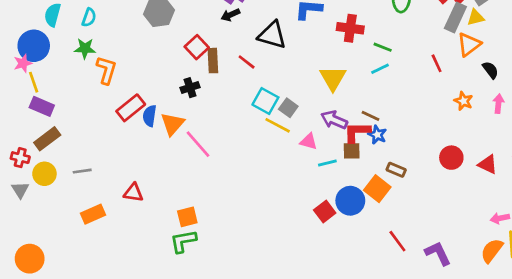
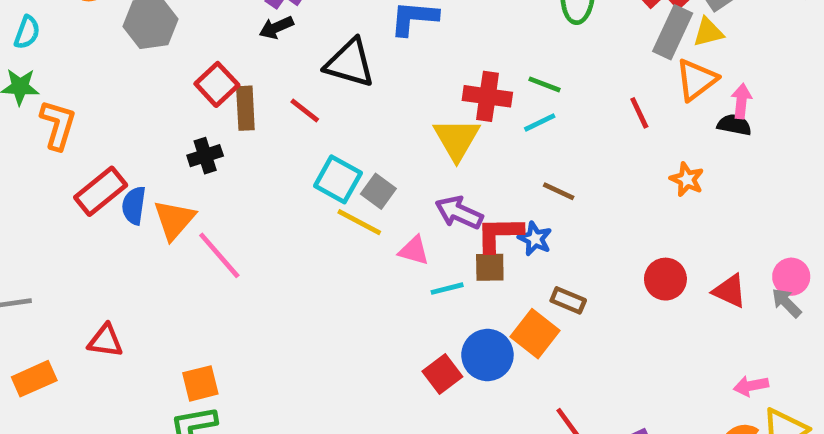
red cross: (350, 28) -> (487, 96), moved
black semicircle: (490, 70) -> (734, 125), turned -42
pink arrow: (499, 104) -> (741, 101), moved
brown line: (371, 116) -> (559, 191), moved

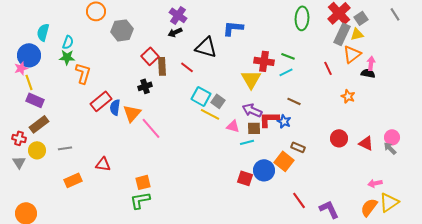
cyan semicircle: (27, 32) -> (68, 42), moved
brown square: (490, 267) -> (254, 128), moved
red square: (442, 374) -> (245, 178), turned -35

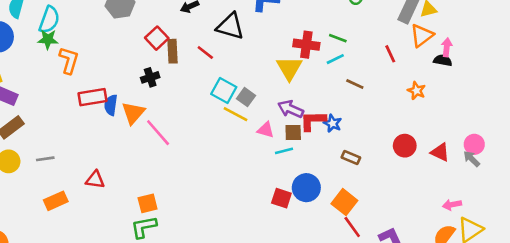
cyan semicircle: (68, 42) -> (49, 20), size x1.5
red rectangle: (101, 101) -> (92, 97), turned 30
brown line: (294, 101) -> (355, 84), moved
orange square: (284, 161) -> (344, 202), moved

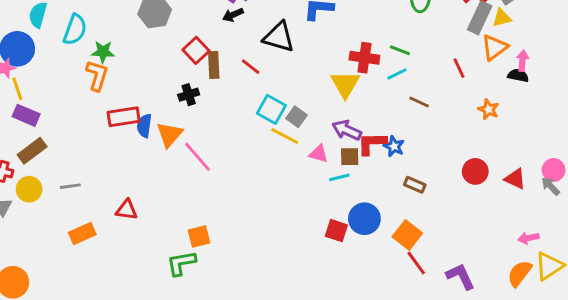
green star: (48, 39) -> (103, 52), moved
orange square: (148, 203) -> (199, 236), moved

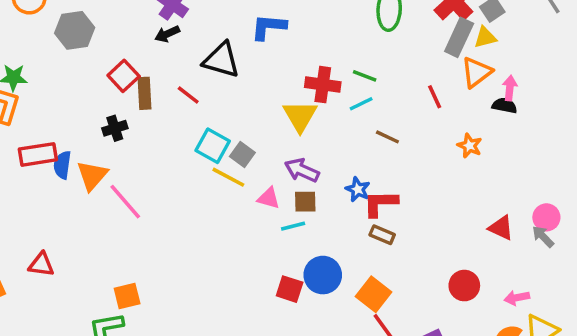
red L-shape: (372, 143) -> (380, 203), moved
red circle: (475, 171) -> (464, 286), moved

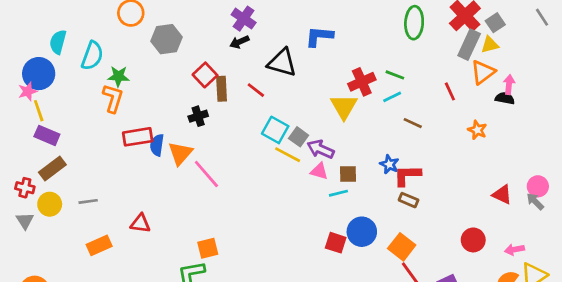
red cross: (323, 85) -> (362, 82), turned -32
purple arrow: (302, 170) -> (321, 149), moved

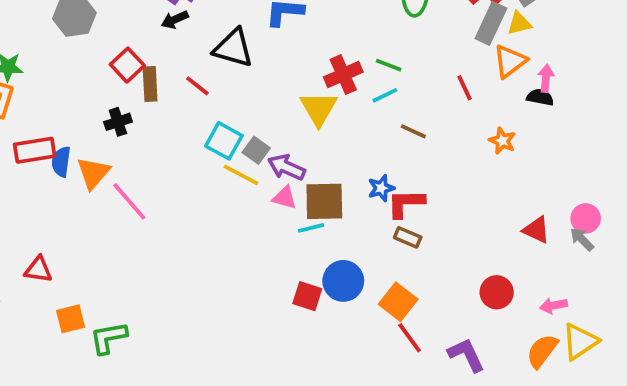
blue star: (389, 164) -> (381, 188), turned 30
brown square: (348, 174) -> (324, 201), size x1.6
orange square: (208, 248) -> (71, 319), moved

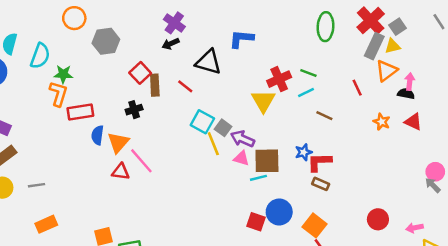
red rectangle: (35, 150) -> (80, 112), moved
yellow line: (241, 175) -> (213, 144), turned 40
red triangle: (536, 230) -> (413, 122), moved
red triangle: (38, 270) -> (121, 172), moved

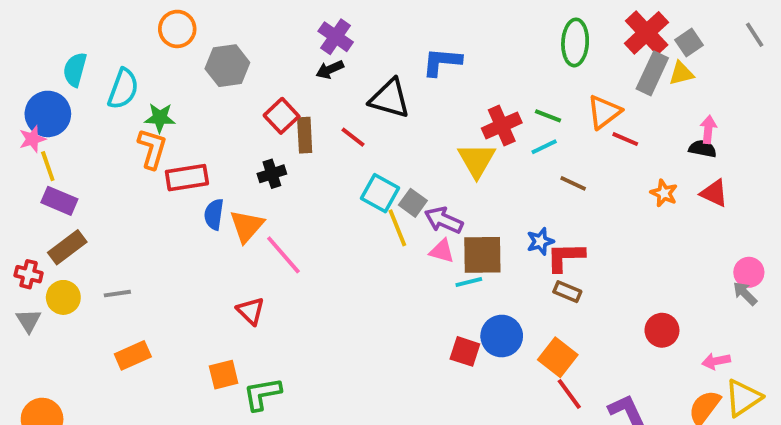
orange triangle: (386, 71) -> (604, 112), moved
red line: (357, 88) -> (625, 139), turned -42
red triangle: (121, 172) -> (251, 311), moved, turned 36
red circle: (378, 219) -> (662, 330), moved

